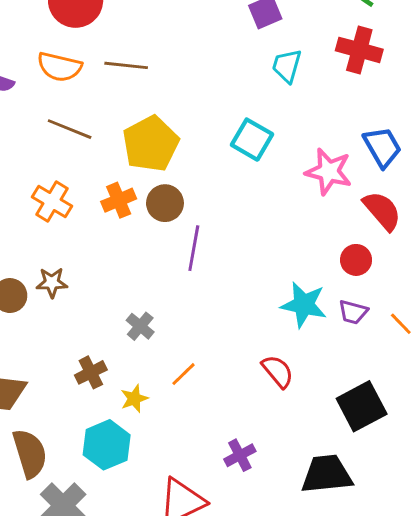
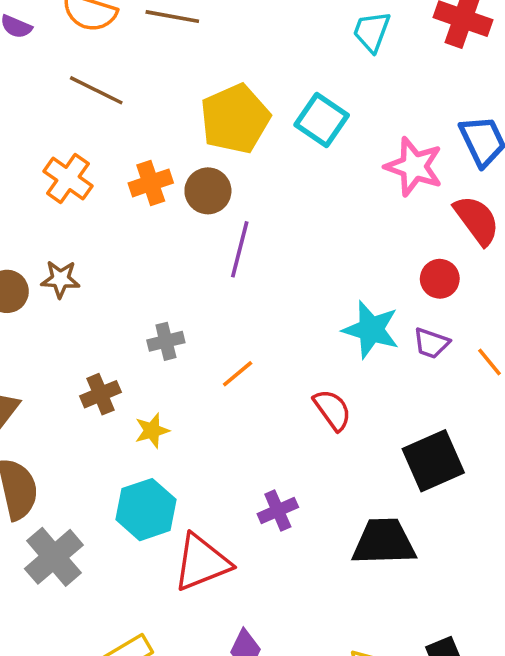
yellow pentagon: (151, 144) -> (235, 119), moved
gray cross: (140, 326) -> (166, 341), turned 32
orange line: (183, 374) -> (238, 374), moved
cyan hexagon: (107, 445) -> (146, 510), moved

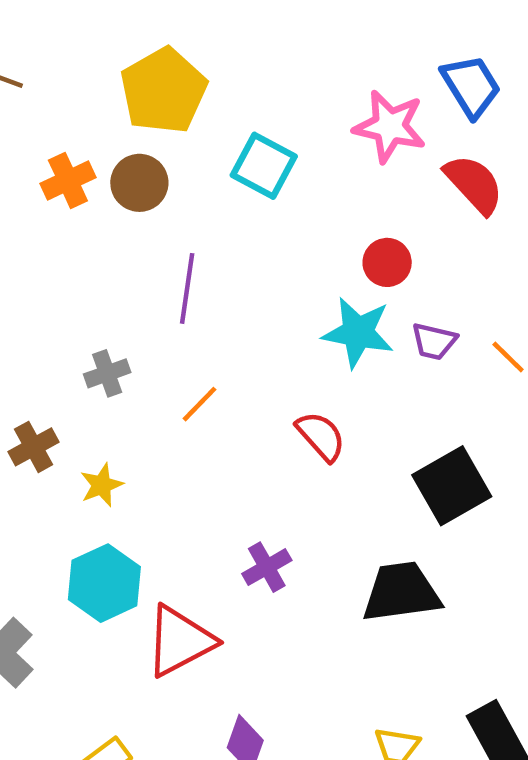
cyan square: (322, 120) -> (264, 166), moved
purple line: (240, 249) -> (187, 288), moved
red circle: (440, 279) -> (387, 262), moved

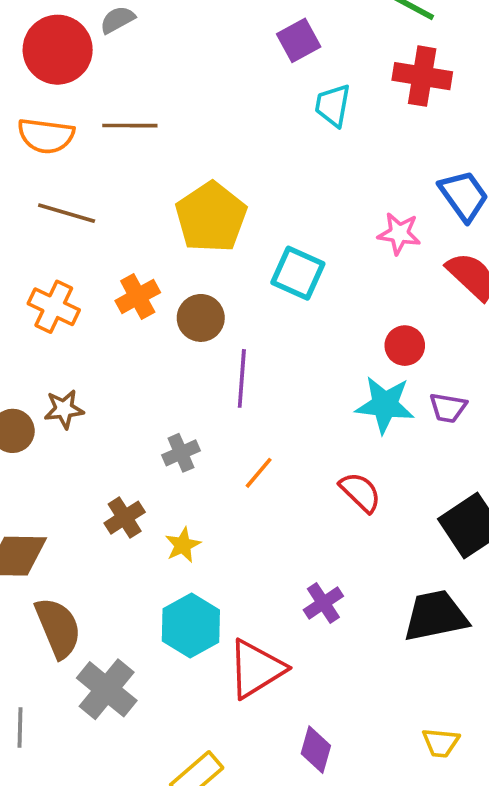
pink star: (390, 126) -> (399, 233), size x0.7
brown circle: (139, 183) -> (201, 318), moved

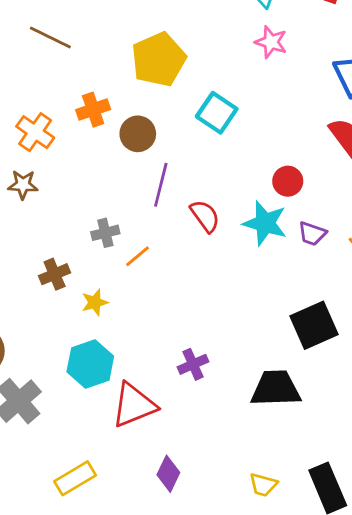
pink star: (399, 233) -> (271, 42), moved
orange cross: (54, 307) -> (35, 132), moved
orange line: (259, 473) -> (137, 256), moved
red semicircle: (360, 492) -> (205, 216), moved

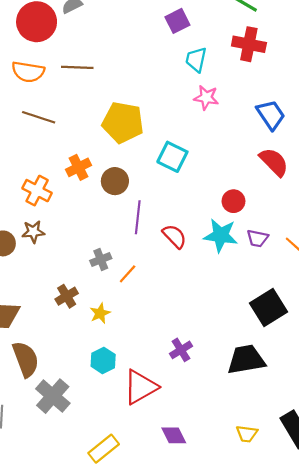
yellow pentagon: (159, 59) -> (123, 122), turned -30
cyan hexagon: (90, 364) -> (103, 360), size x0.7
purple diamond: (168, 474) -> (174, 435), turned -44

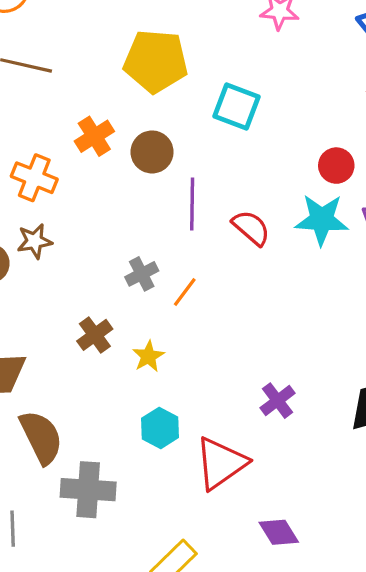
gray cross: (53, 396) -> (88, 490), turned -32

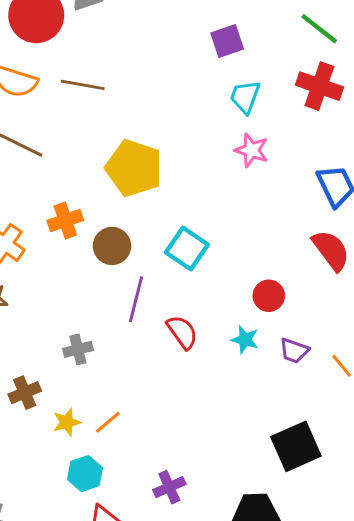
cyan square: (237, 107) -> (187, 249), moved
cyan star: (322, 220) -> (245, 340), size x0.6
orange line: (185, 292) -> (108, 422), moved
cyan hexagon: (160, 428) -> (85, 474), moved

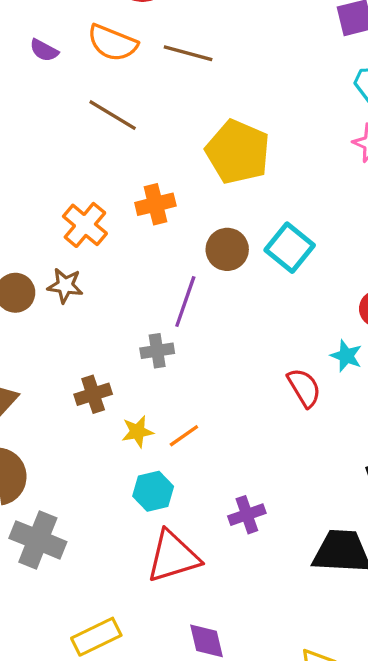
brown circle: (112, 246) -> (227, 249), moved
purple line: (136, 299) -> (185, 301), moved
red semicircle: (182, 332) -> (304, 388), moved

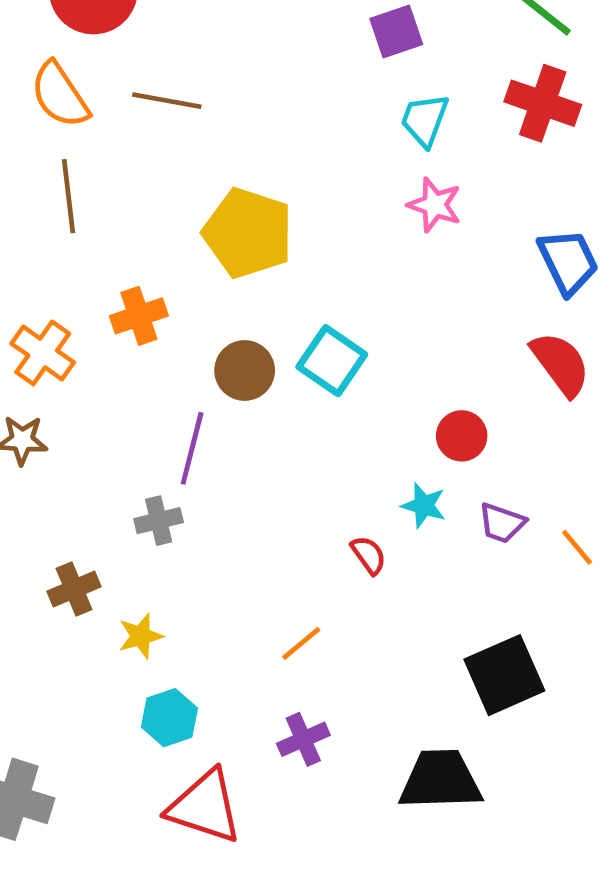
orange semicircle: (112, 43) -> (60, 95), turned 39
brown line: (113, 115) -> (69, 196), turned 57
red semicircle: (304, 388) -> (369, 555), size x0.7
orange line: (184, 436) -> (301, 643), moved
red triangle: (173, 557) -> (205, 807), turned 40

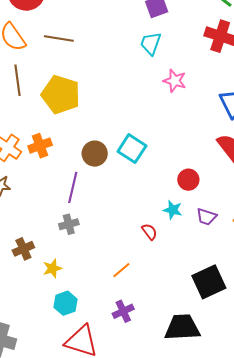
cyan trapezoid: (425, 120) -> (151, 43), moved
yellow pentagon: (248, 233) -> (61, 95), moved
orange cross: (139, 316) -> (40, 146), moved
gray cross: (159, 521) -> (69, 224), moved

